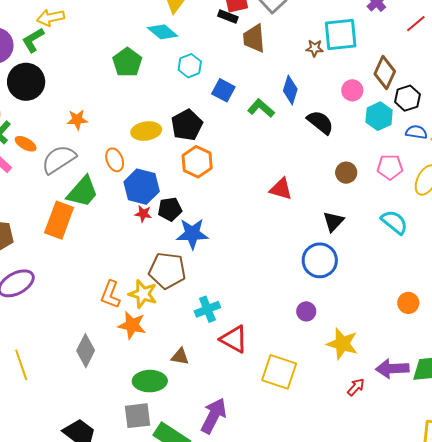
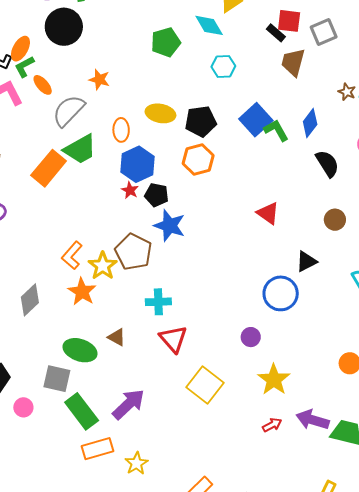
blue square: (223, 90) -> (256, 120), moved, size x1.4
gray semicircle: (59, 159) -> (69, 111), turned -33

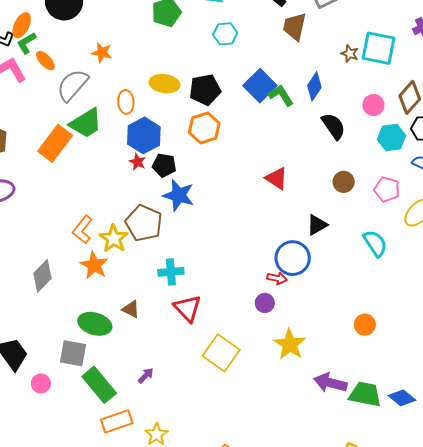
purple arrow: (129, 404) -> (146, 376), size x0.5
red arrow: (272, 425) -> (277, 278), moved, turned 42

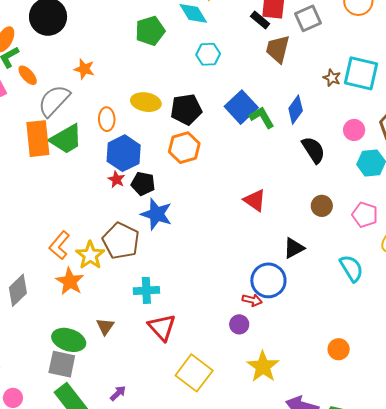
orange rectangle: (55, 143) -> (38, 139), moved, turned -45
brown triangle: (131, 309) -> (105, 326), turned 36
gray square: (73, 353) -> (62, 364), moved

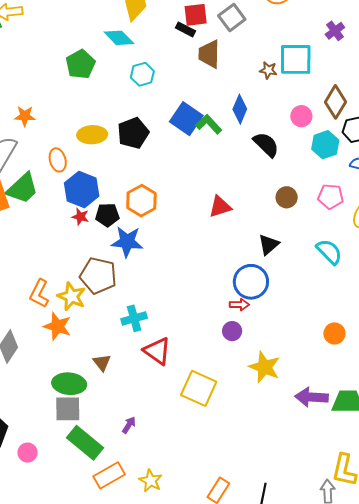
orange hexagon: (184, 148) -> (141, 201), moved
red triangle: (255, 200) -> (220, 207), turned -40

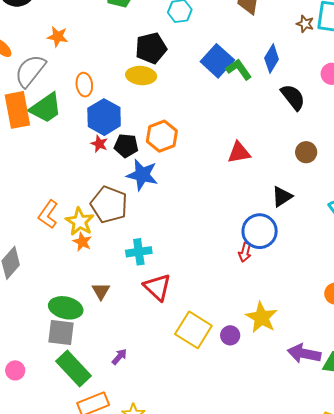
black pentagon: (133, 133) -> (151, 48), moved
yellow ellipse: (92, 135) -> (141, 76), moved
red arrow: (239, 305) -> (245, 252), turned 96
orange star: (57, 326) -> (82, 242), moved, size x0.7
purple circle: (232, 331) -> (230, 335), moved

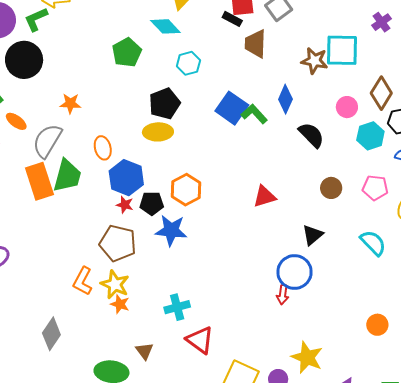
brown star: (305, 24) -> (314, 61), size x1.5
green trapezoid: (46, 108) -> (67, 176), turned -33
brown pentagon: (109, 205) -> (118, 243), moved

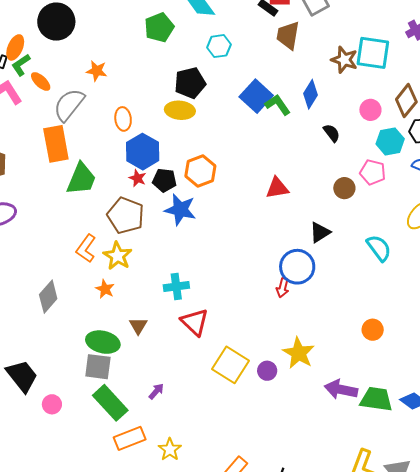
black semicircle: (311, 135) -> (332, 133), size x0.7
green trapezoid: (67, 176) -> (81, 179), moved
pink pentagon: (375, 188) -> (373, 172), moved
orange star: (120, 304) -> (105, 289), moved

